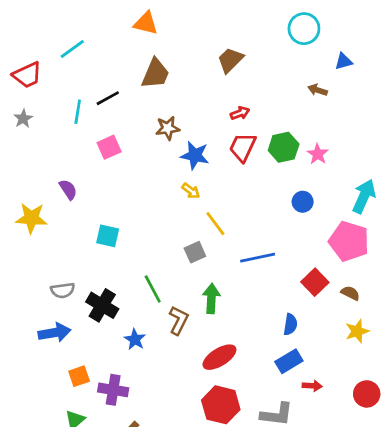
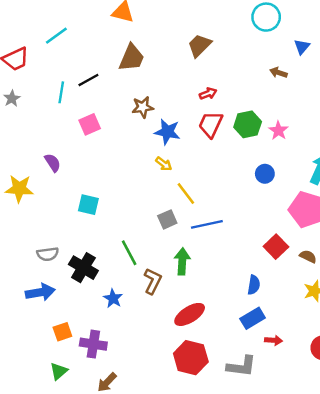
blue triangle: (344, 61) -> (302, 47), turned -35
blue line: (258, 258) -> (207, 224), moved

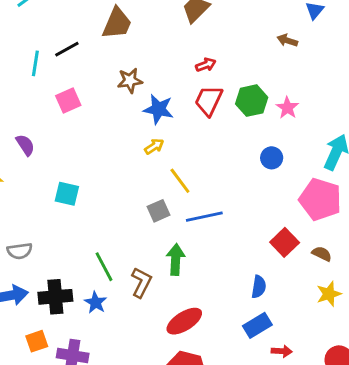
yellow arrow: (164, 164) -> (154, 146), turned -70
green line: (129, 253) -> (104, 267), moved
black cross: (83, 268) -> (55, 297), moved, turned -36

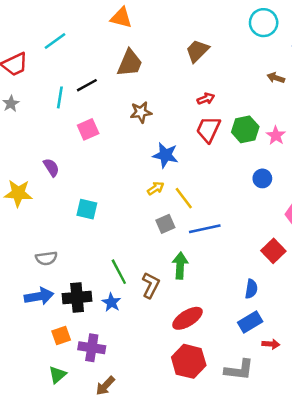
blue star: (159, 109) -> (165, 155), moved
yellow arrow: (154, 146) -> (156, 188), moved

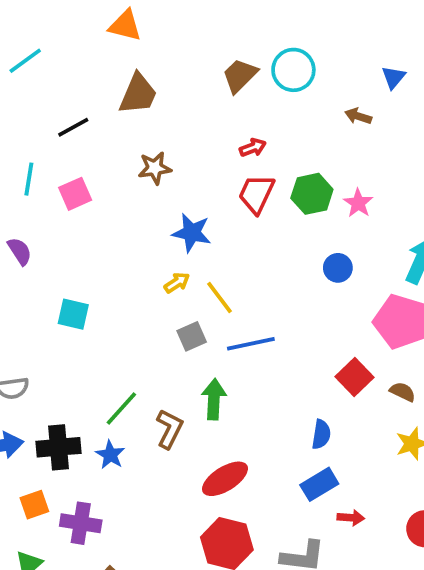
cyan circle: (264, 23) -> (293, 70), moved
cyan line: (60, 97) -> (29, 179), moved
green line: (119, 272) -> (121, 408), turned 70

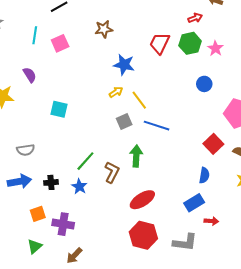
red arrow: (253, 148) -> (195, 18), moved
blue line: (251, 344) -> (157, 126), turned 30
blue semicircle: (321, 434) -> (204, 175), moved
black cross: (58, 447) -> (51, 182), size x0.6

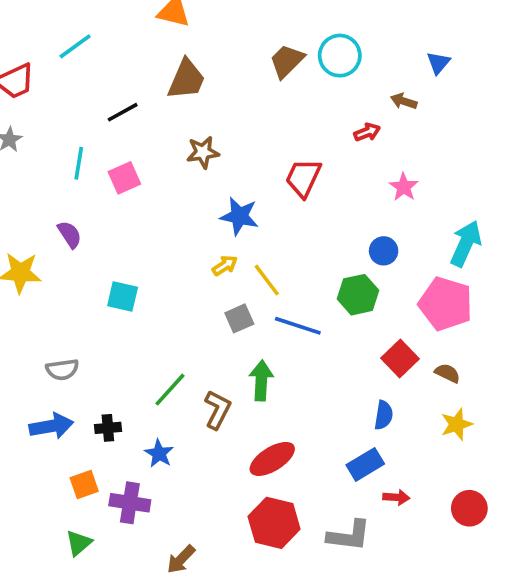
green hexagon: (190, 43) -> (358, 295), moved
blue star: (79, 186) -> (159, 453), moved
brown arrow: (74, 256) -> (181, 559), moved

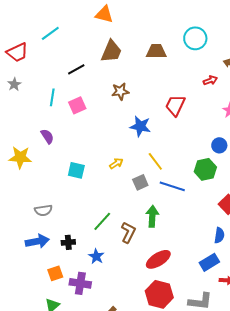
brown trapezoid: (287, 61) -> (156, 51), moved, turned 45
yellow arrow: (225, 265) -> (116, 163), moved

